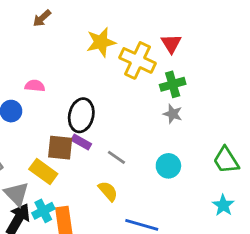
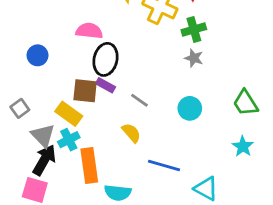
pink semicircle: (35, 86) -> (89, 31), moved, size x1.4
cyan cross: (43, 211) -> (69, 140), moved

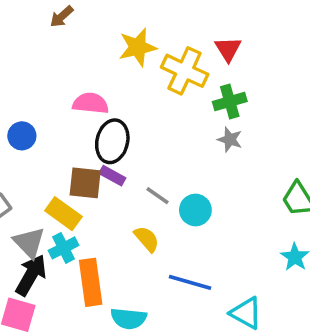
cyan circle: (190, 108) -> (195, 210), moved

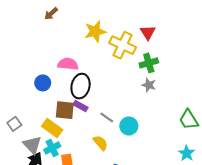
blue circle: (22, 136) -> (43, 83), moved

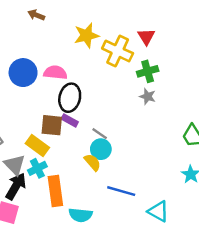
brown arrow: (51, 14) -> (36, 15), turned 64
blue circle: (43, 83) -> (23, 73), moved, size x1.5
cyan circle: (129, 126) -> (101, 149), moved

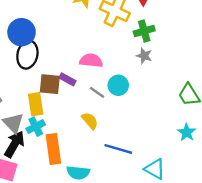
pink semicircle: (55, 73) -> (91, 61), moved
black ellipse: (70, 98) -> (27, 55), moved
yellow rectangle: (37, 146) -> (36, 104), turned 45
cyan circle: (101, 149) -> (118, 85), moved

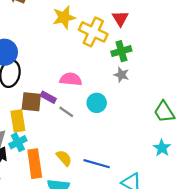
gray line: (97, 92) -> (66, 112), moved
yellow semicircle: (90, 121) -> (64, 158), moved

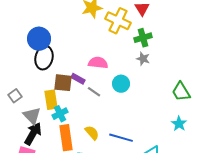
cyan cross: (18, 142) -> (60, 114), moved

